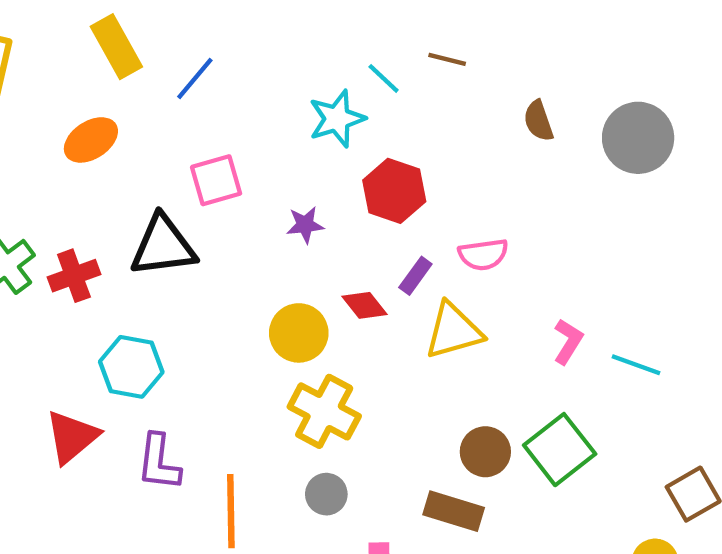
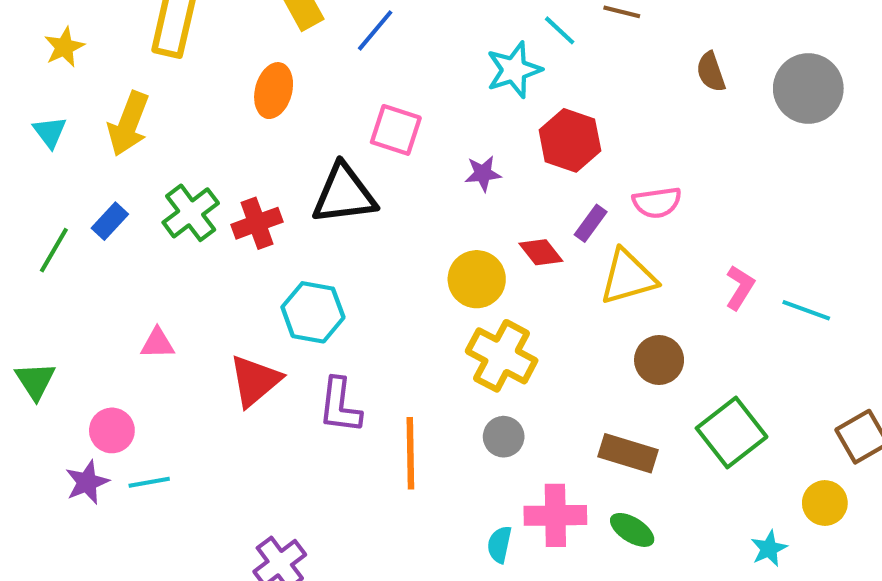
orange ellipse: (91, 140) -> (274, 91), turned -42
pink square: (216, 180) -> (396, 130), turned 34
green square: (560, 450) -> (732, 433), moved
brown circle: (485, 452) -> (659, 360), moved

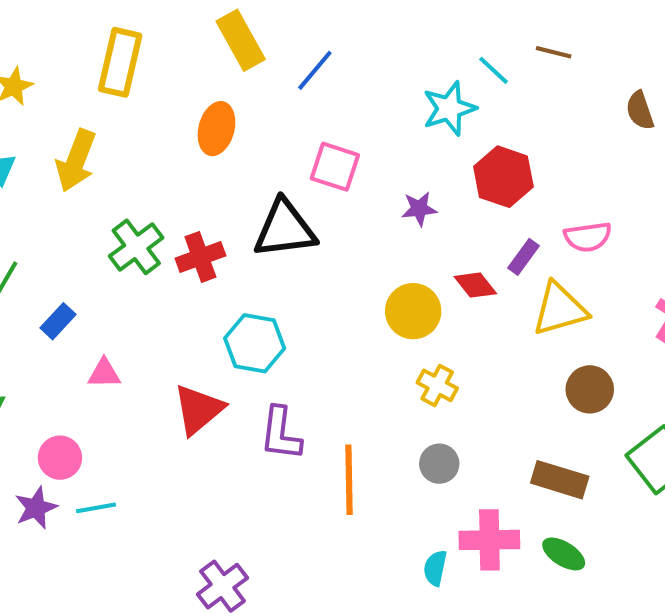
blue rectangle: (110, 221) -> (58, 321), moved
yellow cross: (502, 356) -> (437, 385), size x0.6

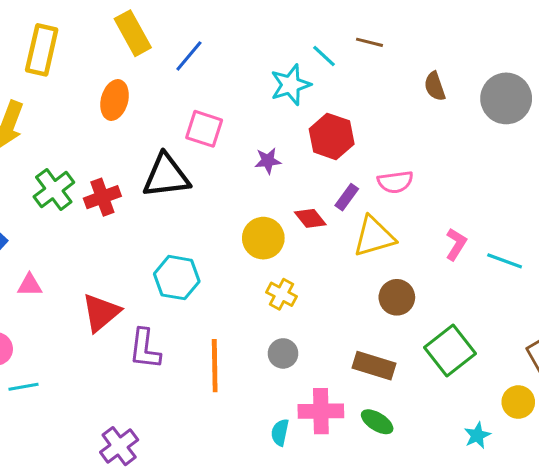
cyan hexagon: (255, 343) -> (177, 278), moved
purple L-shape: (281, 434) -> (145, 349), moved

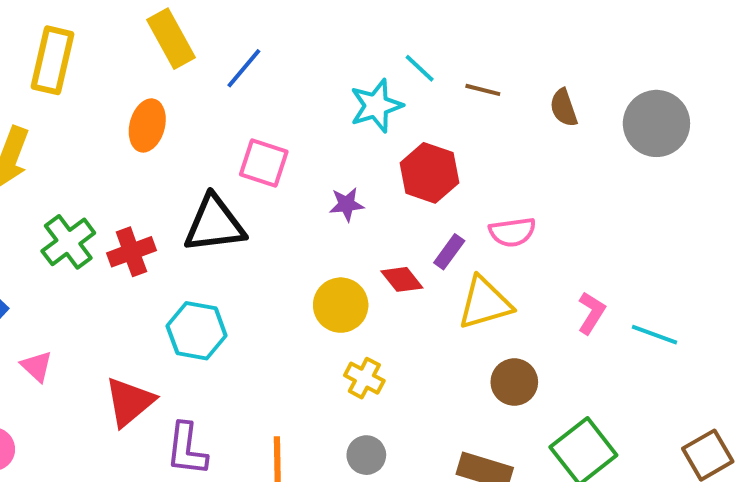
brown line: (370, 42) -> (483, 90), moved
cyan hexagon: (177, 278) -> (197, 331), moved
pink triangle: (30, 285) -> (37, 366), turned 44

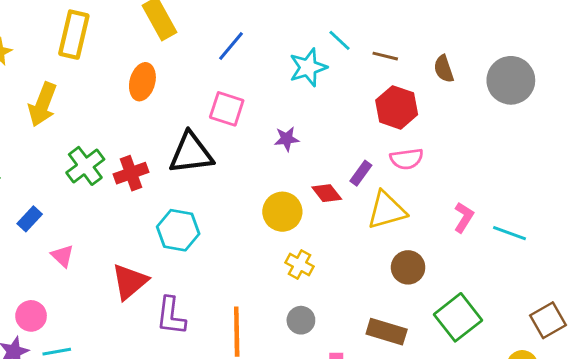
blue line: (244, 68) -> (231, 46), moved
red hexagon: (429, 173) -> (397, 107), moved

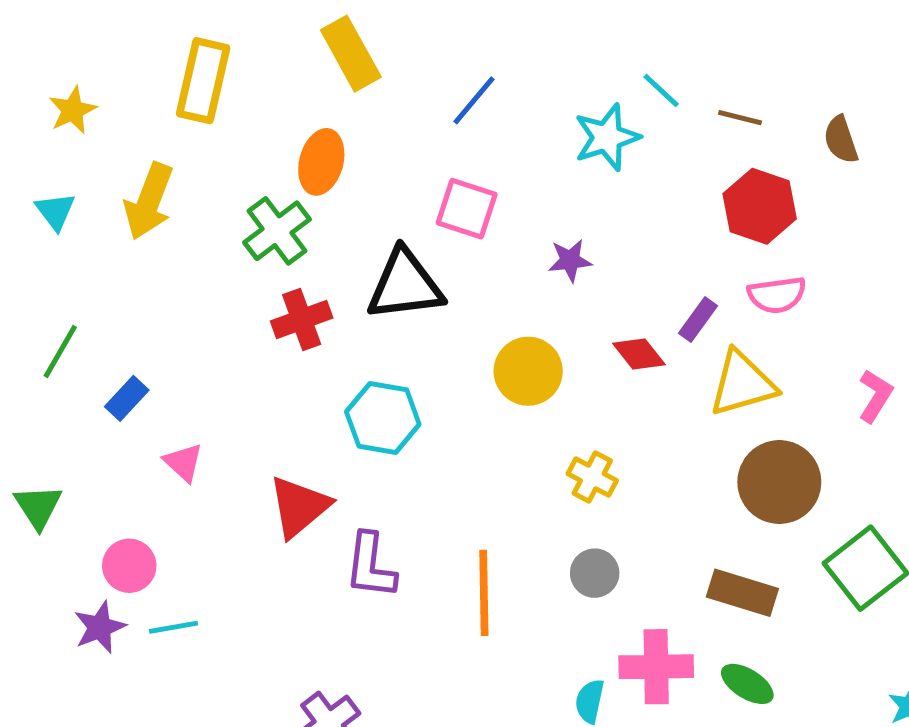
green cross: (85, 166) -> (277, 231), moved
yellow circle: (282, 212) -> (528, 371), moved
brown circle: (408, 267) -> (779, 482), size x1.4

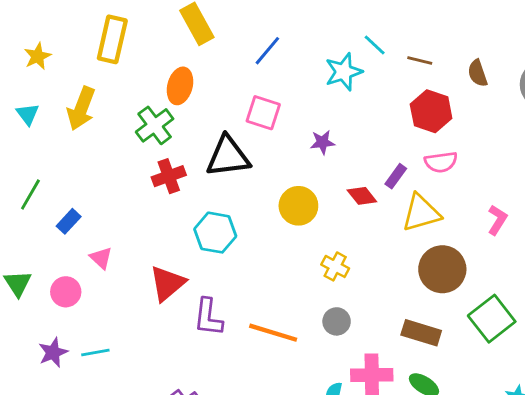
pink circle: (129, 566) -> (66, 292), moved
orange line: (484, 593) -> (273, 333), turned -72

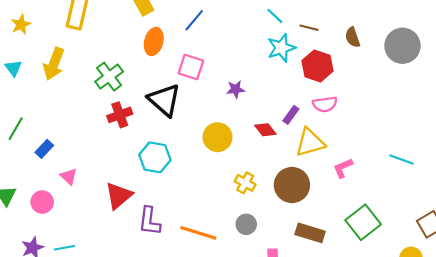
cyan star: (344, 72) -> (281, 48), moved
orange ellipse: (180, 86) -> (154, 42), moved
black triangle: (228, 156) -> (164, 100), turned 48
pink L-shape: (497, 220) -> (343, 168), moved, turned -145
brown circle: (442, 269) -> (292, 185), moved

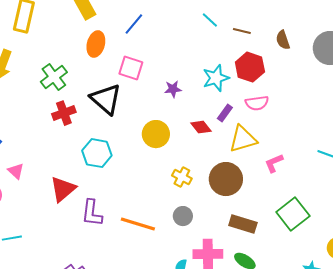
cyan star: (281, 48) -> (216, 78), moved

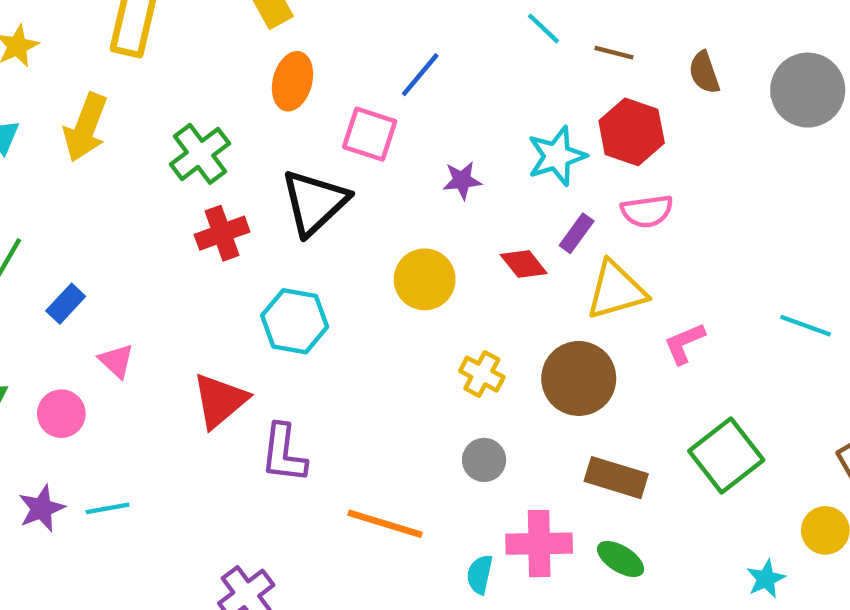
blue line: (134, 24) -> (420, 75), moved
black triangle: (106, 99) -> (315, 202), turned 36
orange line: (138, 224) -> (385, 524), moved

